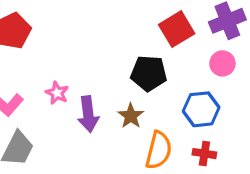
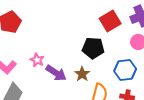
purple arrow: (88, 114) -> (56, 73), turned -50

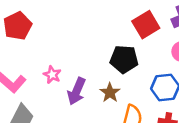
purple arrow: (56, 73) -> (77, 91), turned 80

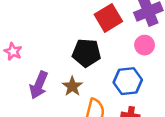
pink star: (52, 75) -> (13, 52), moved

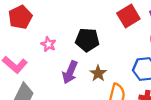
black pentagon: (86, 53) -> (87, 40), moved

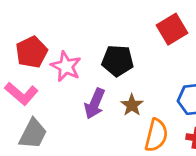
red pentagon: (20, 17) -> (32, 52), moved
pink star: (48, 44) -> (66, 66), size x1.5

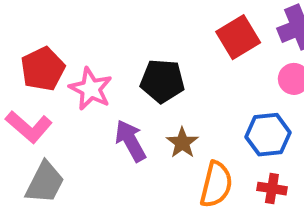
purple arrow: (95, 104) -> (130, 141), turned 128

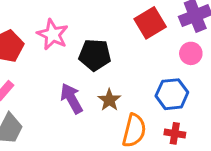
pink star: (91, 89) -> (53, 34), moved

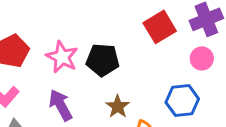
pink star: (53, 34) -> (62, 57), moved
purple arrow: (72, 99) -> (61, 105), moved

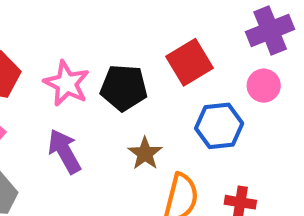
red square: (160, 27) -> (189, 62), moved
blue hexagon: (182, 101) -> (219, 126), moved

